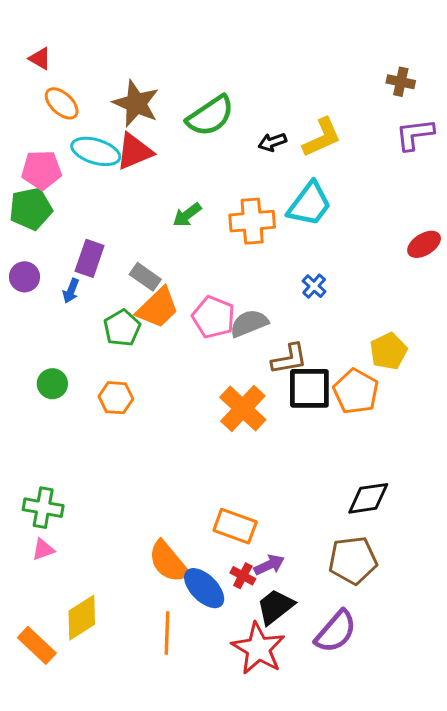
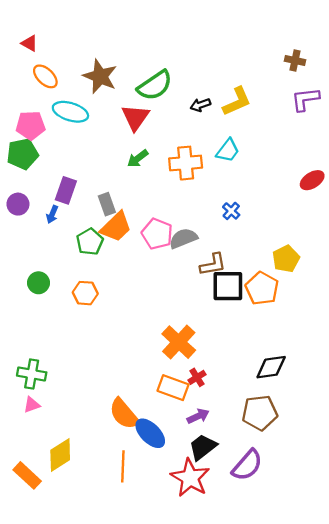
red triangle: (134, 151) -> (135, 117), moved, turned -32
cyan trapezoid: (309, 204) -> (228, 151), size x0.7
gray rectangle: (145, 277) -> (107, 204), turned 35
orange cross: (243, 408) -> (179, 342), moved
red cross: (243, 576) -> (197, 377), moved, turned 30

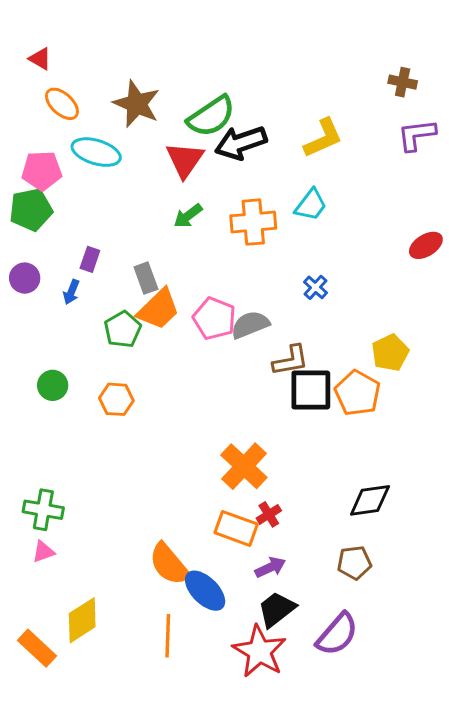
black arrow: (200, 105) -> (241, 143), moved, size x1.8
purple rectangle: (66, 190) -> (90, 259), size x0.7
brown pentagon: (260, 413) -> (354, 563), size x0.7

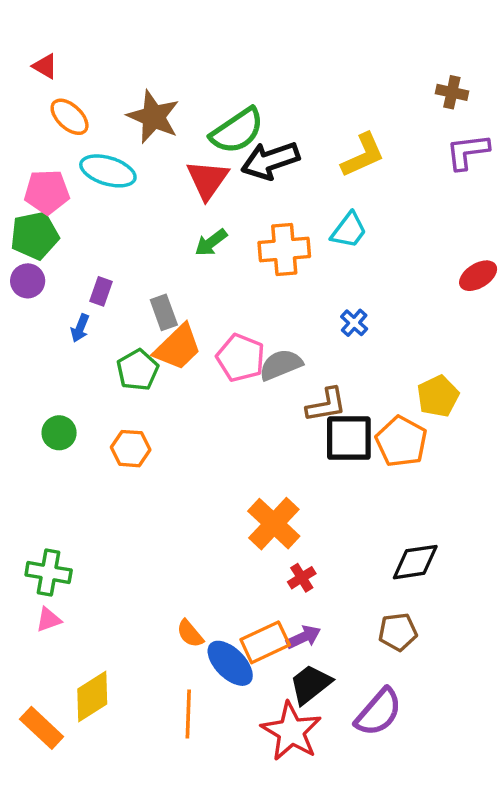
purple circle: (25, 278) -> (28, 281), moved
orange rectangle: (236, 528) -> (265, 642), moved, turned -45
orange semicircle: (169, 564) -> (190, 634), size x0.6

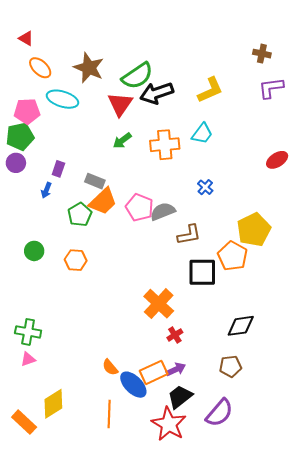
gray rectangle: (164, 312) -> (95, 181), turned -48
yellow pentagon: (438, 396) -> (254, 230), size x1.4
black square: (349, 438) -> (202, 272), moved

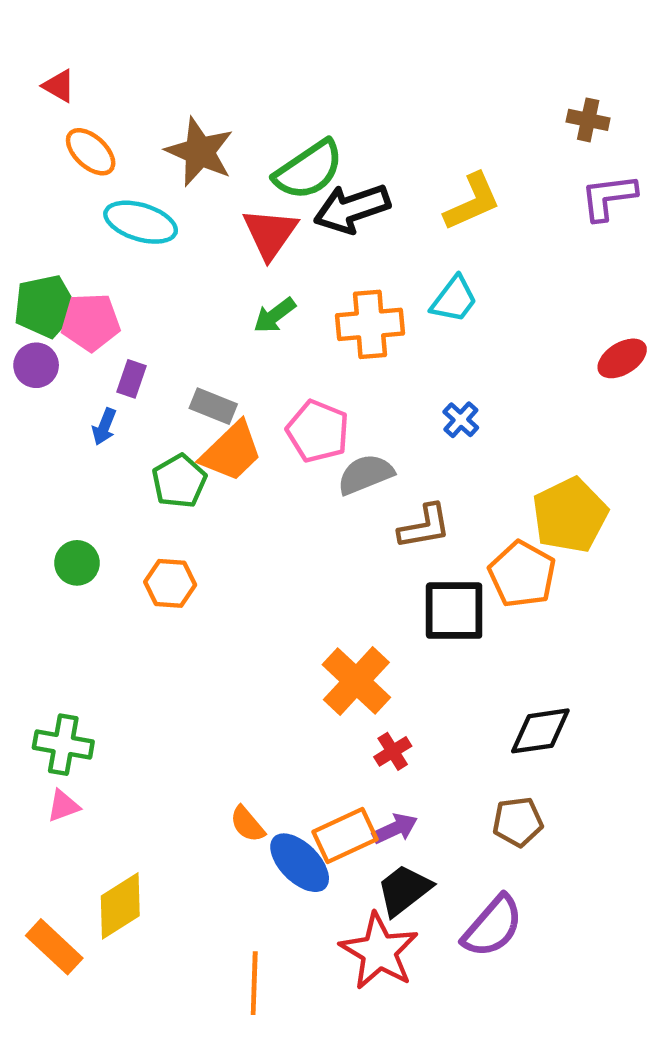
pink pentagon: (27, 111) -> (91, 322), moved
pink pentagon: (139, 207) -> (318, 431), moved
orange line: (109, 414) -> (254, 983), moved

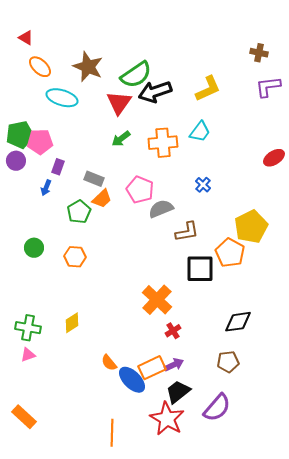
orange trapezoid: (231, 452) -> (102, 199), size x0.7
yellow diamond: (120, 906) -> (72, 323), moved, size x0.7

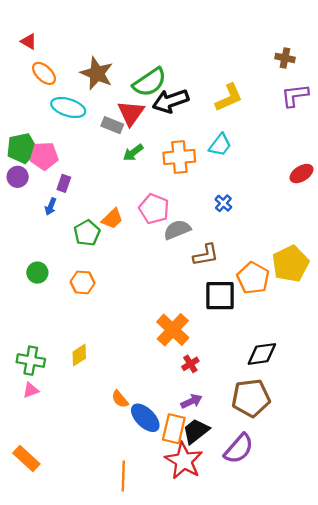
gray rectangle: (94, 179) -> (112, 125), moved
yellow pentagon: (251, 227) -> (290, 264), moved
brown pentagon: (228, 362) -> (251, 398), size x1.6
orange rectangle: (152, 368) -> (174, 429), moved, turned -52

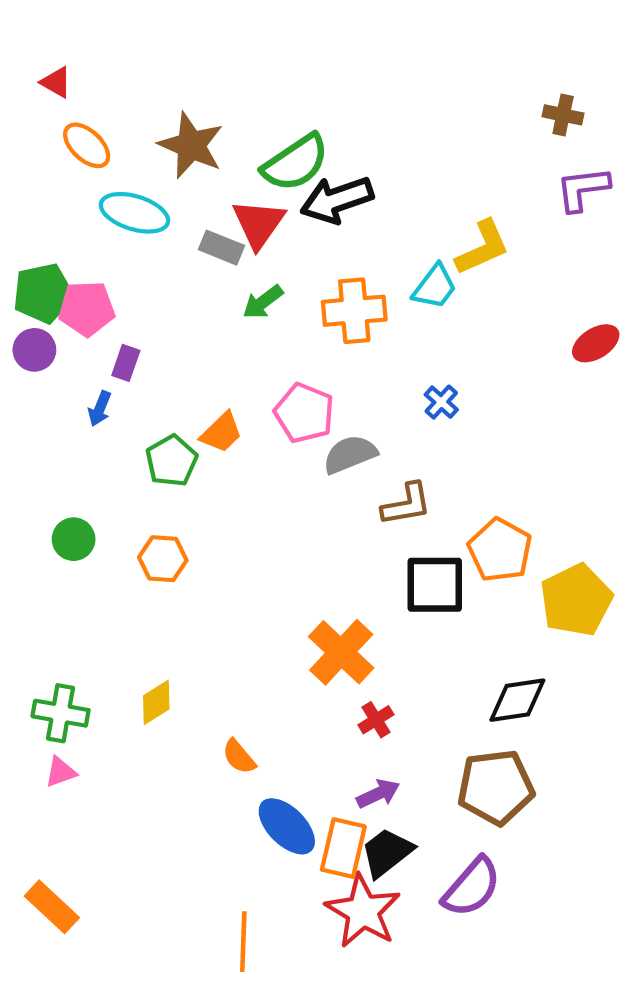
yellow L-shape: (229, 98) -> (483, 248), moved
yellow pentagon: (290, 264) -> (576, 600), moved
orange semicircle: (120, 399) -> (239, 757), moved

